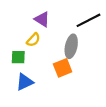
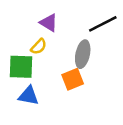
green square: (18, 57) -> (21, 67), size x1.5
blue triangle: (25, 82) -> (29, 96), turned 36

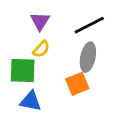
purple triangle: (49, 23) -> (40, 21), moved, turned 30
black line: (103, 24) -> (89, 25), moved

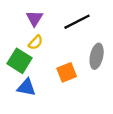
gray ellipse: (88, 57) -> (97, 56), moved
green square: (23, 70) -> (19, 61), turned 30

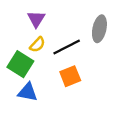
black line: (77, 22) -> (67, 47), moved
gray ellipse: (97, 56) -> (99, 29), moved

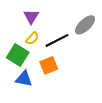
gray ellipse: (99, 29) -> (85, 25), turned 35
orange square: (70, 76) -> (49, 65), moved

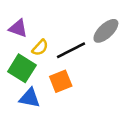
purple triangle: (31, 17) -> (18, 28), moved, turned -42

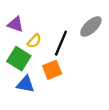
black line: (71, 50) -> (61, 43), turned -40

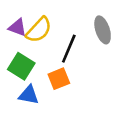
gray ellipse: (91, 27) -> (103, 30), turned -65
yellow semicircle: (34, 41) -> (39, 30), moved, size x1.6

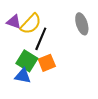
black line: (69, 49) -> (41, 39), moved
green square: (21, 66) -> (27, 61), moved

